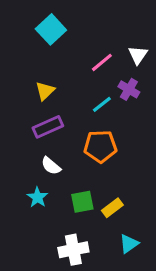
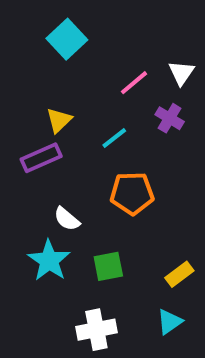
cyan line: (102, 104) -> (114, 138), moved
purple rectangle: (48, 127) -> (41, 158), moved
cyan star: (37, 197) -> (49, 260), size x1.5
yellow rectangle: (112, 208) -> (179, 274), moved

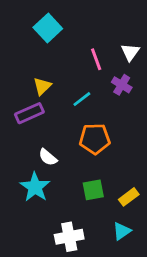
pink line: (134, 83) -> (96, 59), turned -70
green square: (108, 266) -> (93, 190), moved

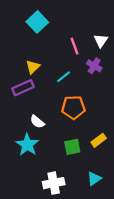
yellow rectangle: (129, 197) -> (99, 140), moved

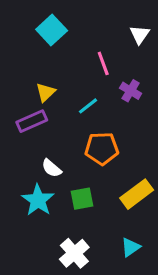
white triangle: (101, 41) -> (140, 35), moved
yellow rectangle: (99, 140) -> (137, 194), size x1.5
green square: (72, 147) -> (82, 199), moved
white cross: (54, 183) -> (74, 253), turned -30

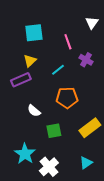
cyan square: (52, 30) -> (34, 33), moved, turned 36
cyan star: (38, 200) -> (25, 154), moved

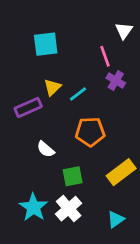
pink line: (68, 42) -> (105, 56), moved
yellow triangle: (30, 61) -> (52, 87), moved
white cross: (49, 167) -> (69, 209), moved

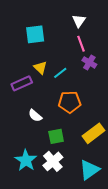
white triangle: (124, 31) -> (79, 21), moved
yellow triangle: (52, 87) -> (40, 68), turned -32
cyan triangle: (116, 219) -> (89, 170), size x1.5

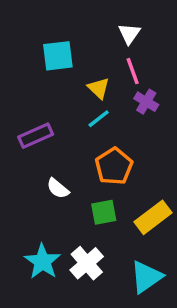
yellow triangle: (40, 68) -> (99, 88), moved
orange pentagon: (70, 102) -> (114, 166), turned -30
green square: (56, 136) -> (104, 212), moved

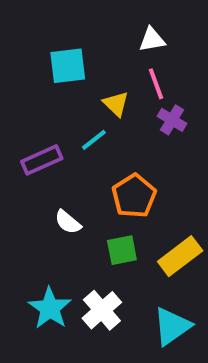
white triangle: (129, 34) -> (152, 40), turned 45
cyan line: (99, 119) -> (94, 140), moved

